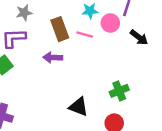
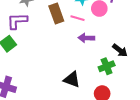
black arrow: (139, 37) -> (120, 50), moved
purple arrow: (53, 57) -> (86, 38), moved

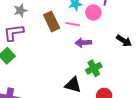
black arrow: (120, 50) -> (124, 41), moved
green cross: (107, 66) -> (94, 68), moved

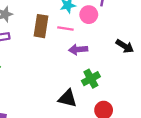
brown rectangle: (52, 21) -> (41, 26), turned 36

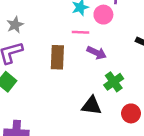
brown rectangle: (41, 26) -> (57, 57), moved
purple arrow: (78, 49) -> (97, 53), turned -144

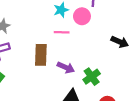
purple arrow: (97, 53) -> (66, 67), moved

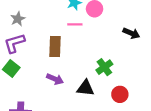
purple arrow: (66, 67) -> (55, 79), moved

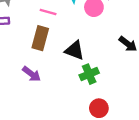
pink line: (75, 24) -> (48, 12), moved
black triangle: (85, 88) -> (75, 50), moved

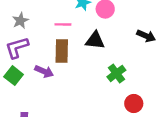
black triangle: (75, 50) -> (95, 40), moved
purple arrow: (32, 74) -> (44, 71), moved

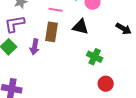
purple arrow: (44, 71) -> (35, 47), turned 70
green cross: (116, 73) -> (95, 57), turned -35

